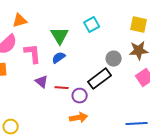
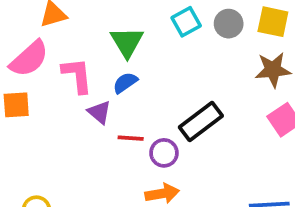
gray circle: (114, 59) -> (229, 24), moved
purple triangle: (42, 82) -> (99, 112), moved

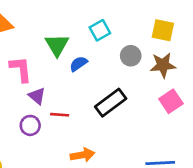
gray circle: (229, 24) -> (131, 56), moved
blue semicircle: (125, 83) -> (78, 64), moved
purple circle: (164, 153) -> (30, 125), moved

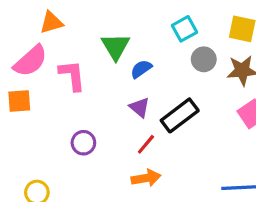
cyan square: (100, 30) -> (184, 29), moved
purple triangle: (37, 96) -> (140, 107), moved
red line: (60, 115) -> (146, 144), moved, turned -54

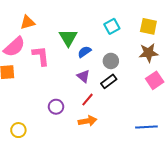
gray circle: (204, 59) -> (111, 61), moved
black rectangle: (180, 115) -> (109, 81), size x0.7
purple circle: (83, 143) -> (56, 107), moved

